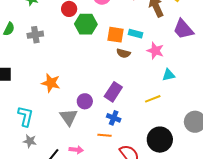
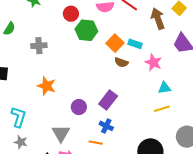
gray cross: (35, 35) -> (39, 46), moved
orange square: (115, 35) -> (115, 43), turned 30
yellow line: (153, 99) -> (162, 109), moved
gray triangle: (69, 117) -> (61, 133), moved

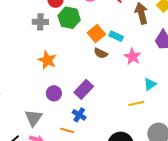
gray cross: (39, 46) -> (40, 22), moved
orange star: (47, 86) -> (47, 60), moved
cyan triangle: (165, 88) -> (150, 84), moved, turned -32

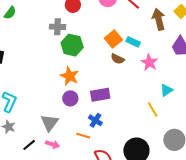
green hexagon: (69, 18) -> (72, 45), moved
orange star: (47, 60) -> (70, 76), moved
purple rectangle: (84, 89) -> (100, 95), turned 36
yellow line: (136, 103) -> (153, 109), turned 70

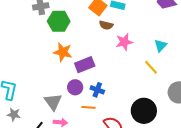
pink star: (149, 62) -> (124, 42), moved, turned -30
purple rectangle: (100, 95) -> (85, 65), moved
purple circle: (70, 98) -> (75, 87), moved

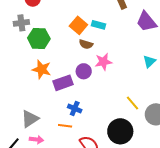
cyan triangle: (161, 46) -> (149, 62), moved
yellow line: (151, 67) -> (133, 103), moved
purple circle: (75, 87) -> (84, 71), moved
gray triangle: (53, 102) -> (30, 119), turned 30

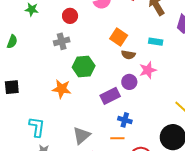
cyan rectangle: (98, 25) -> (156, 42), moved
green hexagon: (39, 38) -> (84, 66), moved
orange star: (42, 69) -> (62, 89), moved

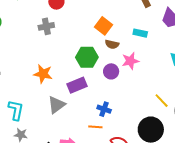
green hexagon: (84, 66) -> (87, 57), moved
purple rectangle: (110, 96) -> (77, 85), moved
gray triangle: (82, 135) -> (57, 105), moved

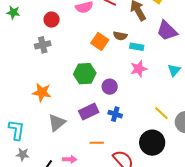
brown semicircle: (112, 44) -> (120, 36), moved
pink star: (130, 61) -> (139, 69), moved
purple rectangle: (77, 85) -> (89, 112), moved
blue cross: (104, 109) -> (115, 114), moved

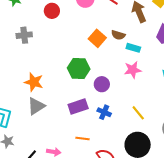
gray cross: (43, 45) -> (24, 35), moved
yellow line: (161, 113) -> (138, 113), moved
gray triangle: (57, 123) -> (36, 106), moved

